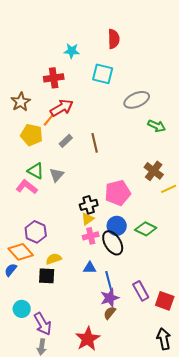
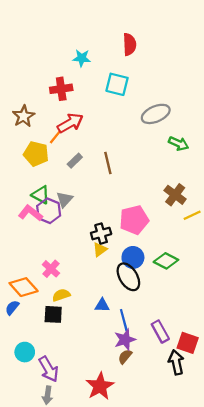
purple hexagon: (36, 232) -> (49, 211), moved
pink cross: (91, 236) -> (51, 269), moved, turned -35
black arrow: (164, 339) -> (176, 362), moved

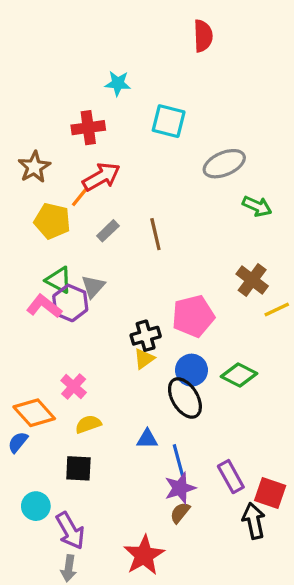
red semicircle: (130, 44) -> (203, 36), moved
black square: (53, 314) -> (78, 468), moved

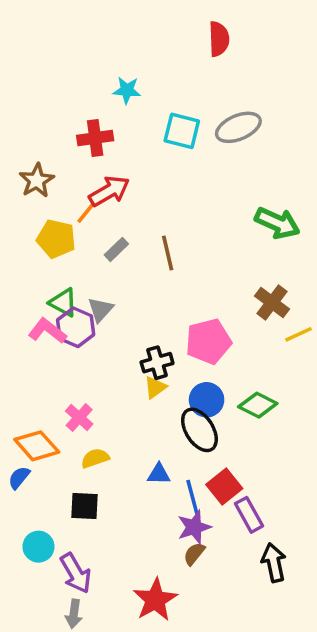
gray ellipse: (224, 164) -> (238, 127), moved
green arrow: (257, 206) -> (277, 223), size x1.4
red square: (270, 493) -> (224, 486), moved, turned 32

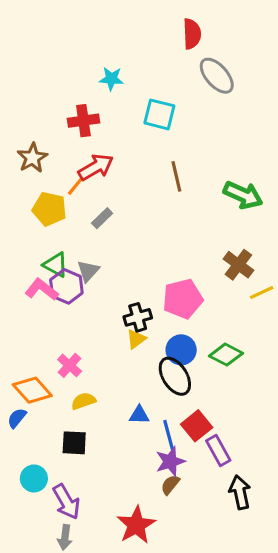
gray ellipse: (238, 127) -> (217, 76), moved, turned 72
brown line: (168, 253) -> (176, 176), moved

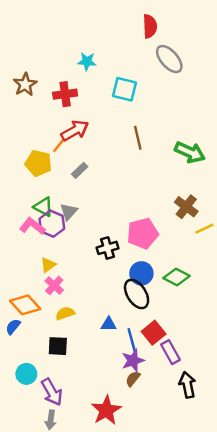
brown star: (32, 158) -> (25, 84), moved
yellow triangle: (136, 339) -> (48, 265), moved

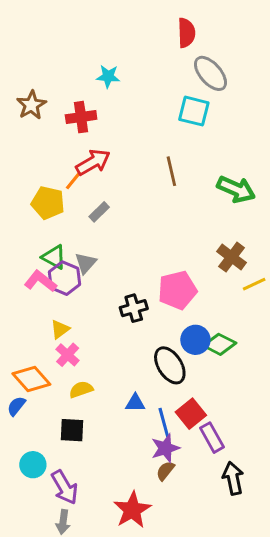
cyan square: (124, 89) -> (194, 111), moved
blue circle: (141, 273) -> (195, 340), moved

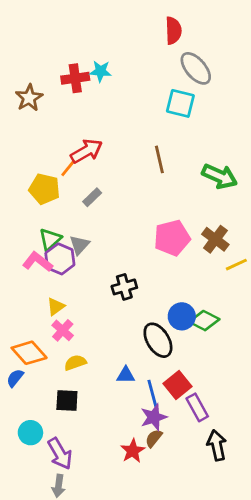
red cross: (81, 117) -> (75, 78), moved
green triangle: (54, 257) -> (50, 239), turned 50
pink pentagon: (177, 290) -> (172, 238), moved
red star: (132, 510) -> (133, 451), moved, size x0.7

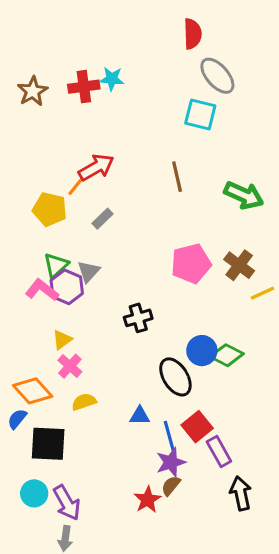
brown star: (29, 98) -> (33, 91), moved
black square: (67, 400) -> (48, 444), moved, size x1.4
cyan circle: (30, 433) -> (34, 493), moved

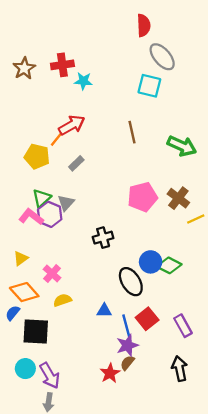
cyan star: (112, 79) -> (83, 81), moved
yellow triangle: (62, 340) -> (21, 258), moved
purple rectangle: (219, 451) -> (183, 326), moved

